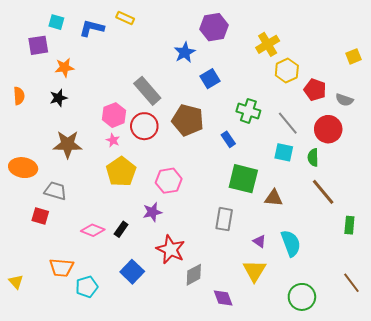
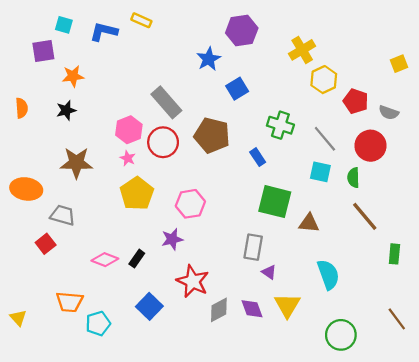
red square: (40, 216) -> (46, 244), turned 36
purple triangle: (259, 241) -> (269, 272), moved
purple diamond: (223, 298) -> (252, 309), moved

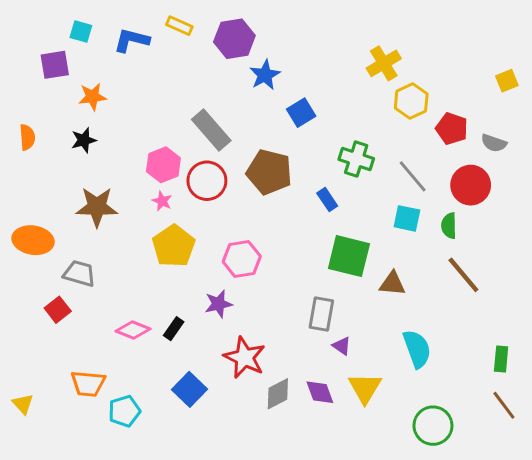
purple hexagon: (242, 31) -> (234, 39), moved
green rectangle: (394, 254) -> (501, 359), moved

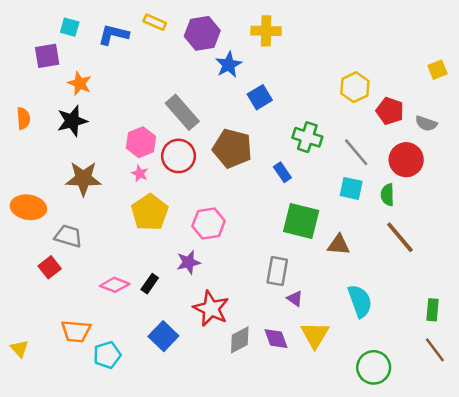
yellow cross: (384, 63) -> (266, 31), moved, turned 32
orange star: (92, 97) -> (80, 83), turned 30
black star: (84, 140) -> (72, 121), size x1.4

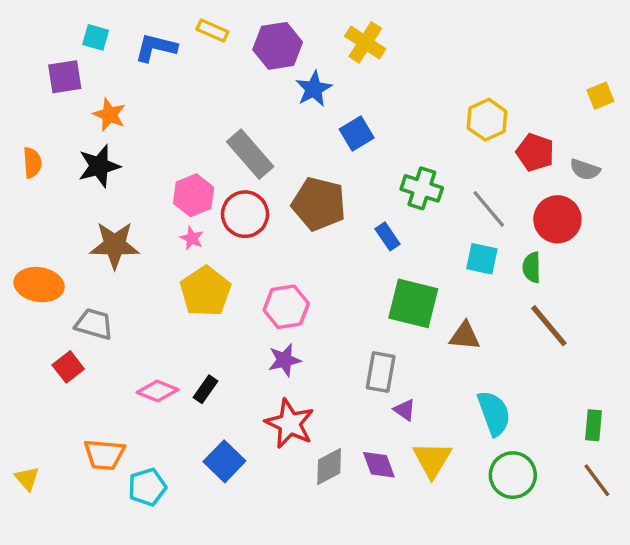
yellow cross: (266, 31) -> (365, 42), turned 32
purple star: (189, 262) -> (284, 360), moved
green circle: (374, 367) -> (513, 475), moved

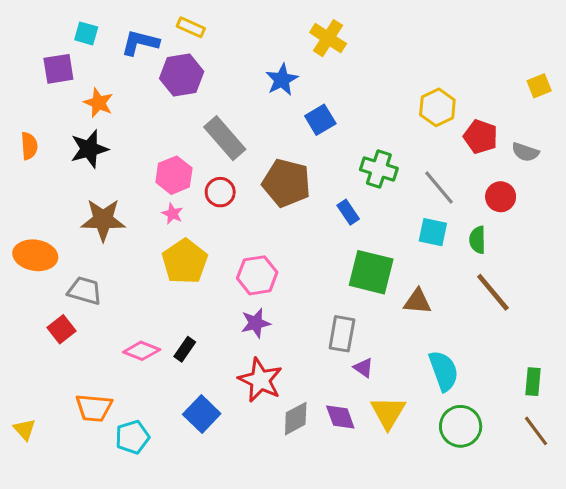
purple hexagon: (278, 46) -> (182, 75), moved
red circle: (245, 214) -> (220, 192), size x0.7
red circle: (557, 219) -> (501, 197), size x0.7

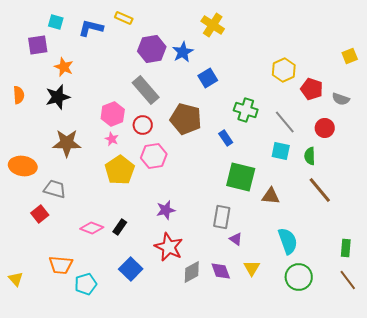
purple hexagon: (182, 75) -> (152, 49), moved
pink hexagon: (257, 275) -> (154, 156), moved
yellow triangle: (388, 412) -> (252, 268), size x0.7

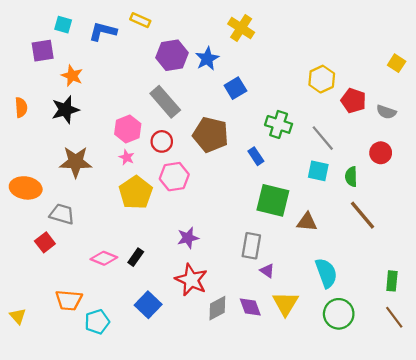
yellow square: (350, 56) -> (397, 63), turned -35
red circle: (325, 128) -> (381, 153), moved
yellow triangle: (252, 268) -> (285, 304), size x1.4

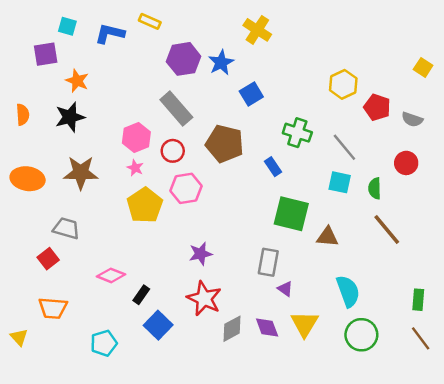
orange ellipse: (26, 188) -> (28, 179), moved
black rectangle: (136, 257) -> (141, 295), moved
orange trapezoid: (69, 300) -> (53, 308), moved

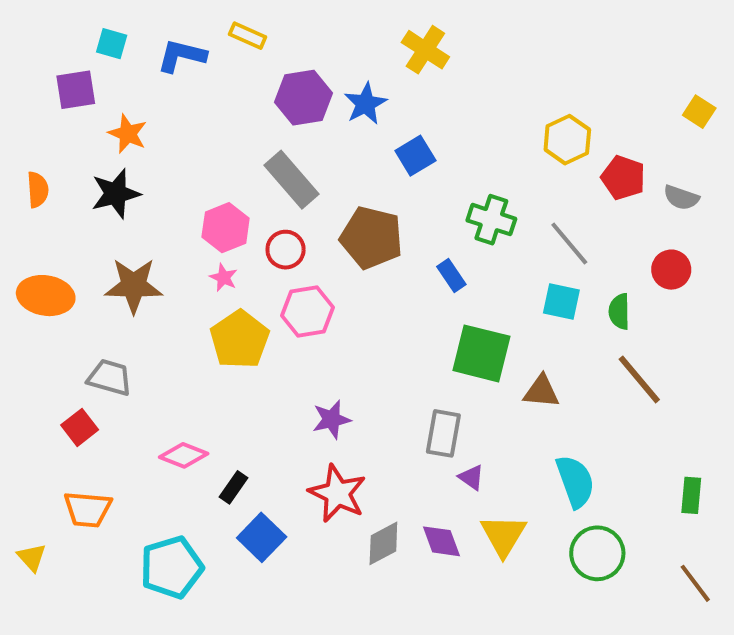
brown line: (421, 338) -> (695, 583), moved
cyan pentagon: (104, 343) -> (172, 567), size x1.4

